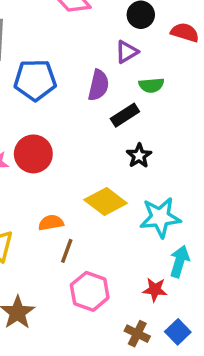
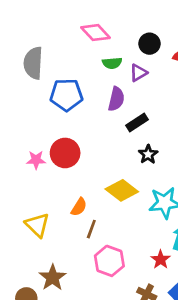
green semicircle: (151, 85) -> (112, 63), moved
orange semicircle: (51, 223) -> (79, 207), turned 132
red star: (155, 290) -> (161, 260), turned 30

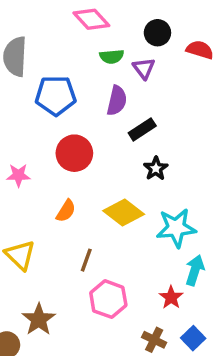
purple triangle: (138, 73) -> (144, 68), turned -36
red circle: (65, 153) -> (74, 153), moved
orange semicircle: (79, 207) -> (66, 211), moved

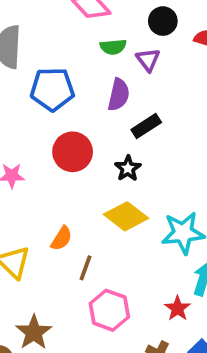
black star: (156, 168) -> (128, 168), moved
orange semicircle: (66, 211) -> (62, 238), moved

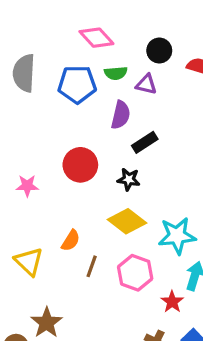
purple triangle: (148, 60) -> (146, 84), turned -40
blue pentagon: (52, 89) -> (77, 84), moved
black star: (128, 168) -> (129, 179), turned -30
pink hexagon: (109, 310) -> (135, 273), moved

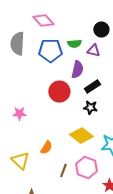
pink diamond: (96, 38) -> (43, 21), moved
red circle: (80, 165) -> (59, 92), moved
black star: (129, 179) -> (90, 108), moved
brown line: (92, 266) -> (63, 171), moved

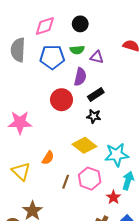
pink diamond: (43, 21) -> (45, 26), turned -65
black circle: (101, 30) -> (80, 24), moved
pink star: (19, 114) -> (20, 123), size x1.6

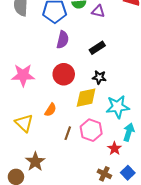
purple semicircle: (80, 77) -> (63, 40), moved
red circle: (62, 100) -> (64, 74), moved
black star: (94, 116) -> (99, 77), moved
yellow diamond: (84, 145) -> (86, 98), turned -50

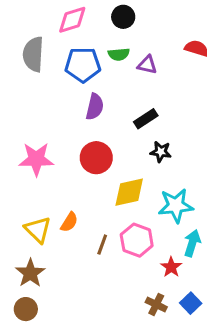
black star: (99, 77) -> (161, 152), moved
orange semicircle: (50, 110) -> (69, 222), moved
brown star: (35, 162) -> (30, 273), moved

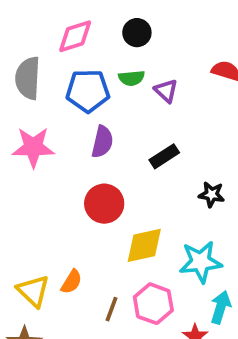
purple triangle: (147, 65) -> (166, 91), turned 30
black star: (161, 152) -> (212, 194), moved
pink star: (36, 159) -> (33, 147), moved

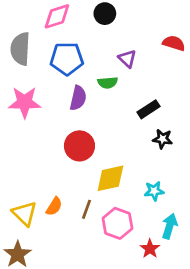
green semicircle: (131, 78) -> (108, 83), moved
black rectangle: (164, 156) -> (148, 109), moved
cyan star: (201, 262) -> (154, 191), size x0.6
brown line: (111, 309) -> (87, 209), moved

